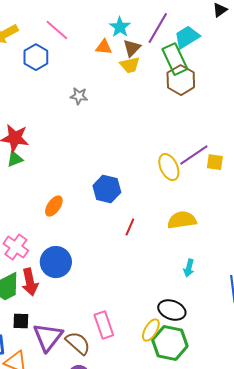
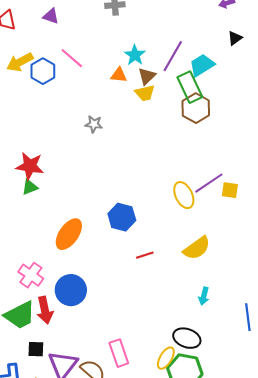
blue hexagon: (36, 57) -> (43, 71), moved
orange ellipse: (54, 206) -> (69, 234), size x1.5
yellow semicircle: (182, 220) -> (197, 248), turned 152
red line: (130, 227) -> (145, 255), turned 48

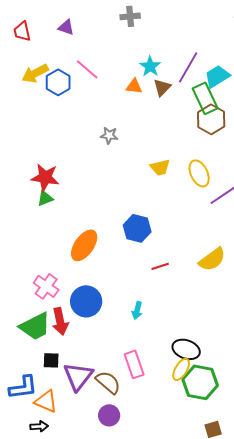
yellow trapezoid: (145, 93) -> (160, 167), moved
yellow ellipse: (184, 195) -> (199, 173), moved
cyan arrow: (204, 296) -> (137, 310), moved
black ellipse: (187, 338) -> (186, 349), moved

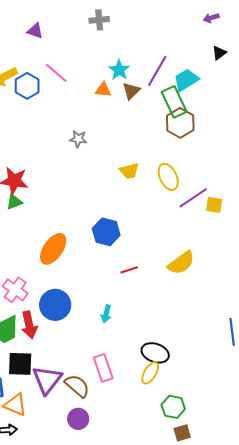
black square: (51, 360) -> (20, 364), size x1.5
green hexagon: (200, 382) -> (173, 407), moved, size x0.7

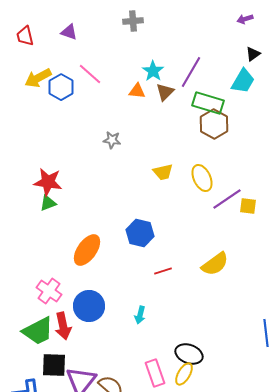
cyan trapezoid: (186, 80) -> (243, 81), moved, turned 152
green rectangle: (174, 102) -> (208, 103), turned -48
pink rectangle: (103, 368) -> (155, 373), moved

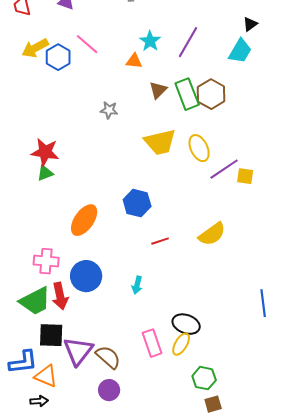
brown triangle: (165, 92) -> (158, 90), moved
green rectangle: (208, 103) -> (187, 94), moved, turned 52
yellow trapezoid: (163, 172) -> (160, 142), size x1.6
pink cross: (49, 291) -> (46, 261), turned -30

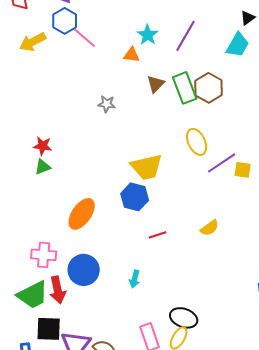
blue hexagon: (58, 57) -> (65, 21), moved
yellow trapezoid: (160, 142) -> (147, 167), moved
red star: (45, 152) -> (43, 146), size x0.7
yellow semicircle: (212, 234) -> (210, 228), size x0.7

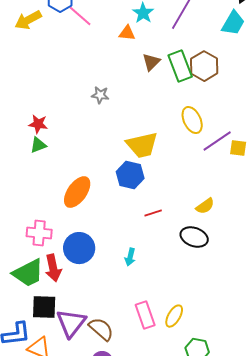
gray star: (107, 104) -> (100, 95), moved
black ellipse: (184, 318) -> (194, 237), moved

